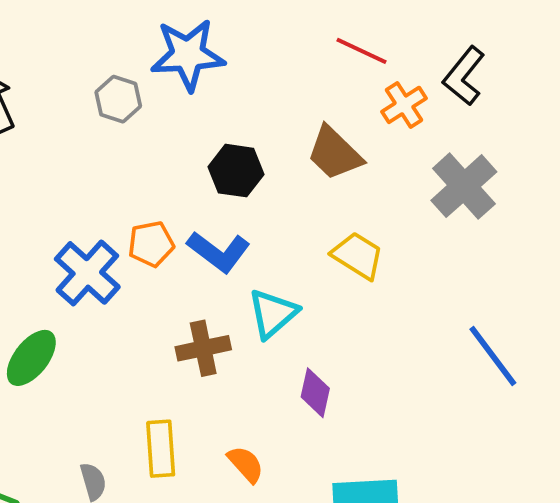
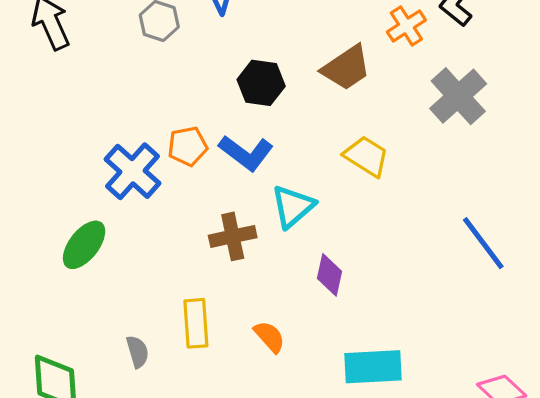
brown trapezoid: (335, 153) -> (346, 68), turned -78

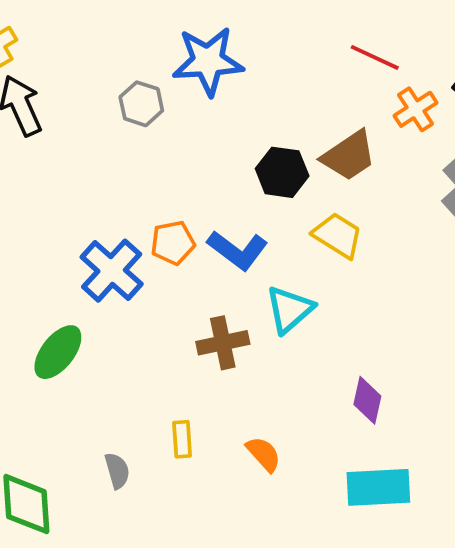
black hexagon: (261, 83) -> (282, 172), moved
yellow trapezoid: (366, 156) -> (338, 235), moved
purple diamond: (330, 275) -> (367, 400), moved
yellow rectangle: (196, 323) -> (182, 439), size x0.7

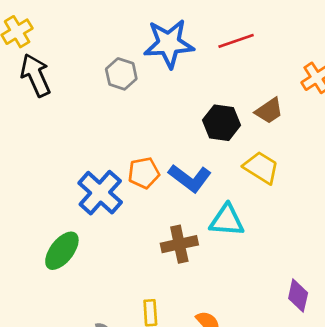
red line: (375, 57) -> (236, 41), moved, turned -44
brown trapezoid: (349, 156) -> (269, 111), size x0.7
cyan triangle: (290, 309) -> (227, 220), turned 45
purple diamond: (367, 400) -> (298, 296), moved

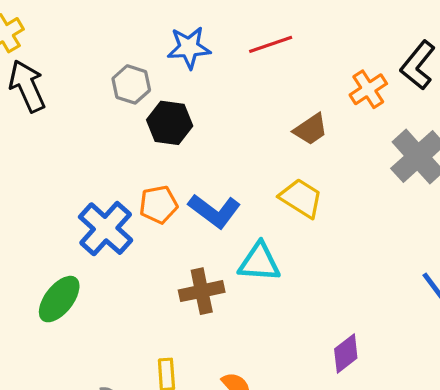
blue star: (169, 44) -> (189, 48), size x0.7
black hexagon: (222, 123) -> (170, 123), moved
purple diamond: (298, 296) -> (346, 354), turned 40

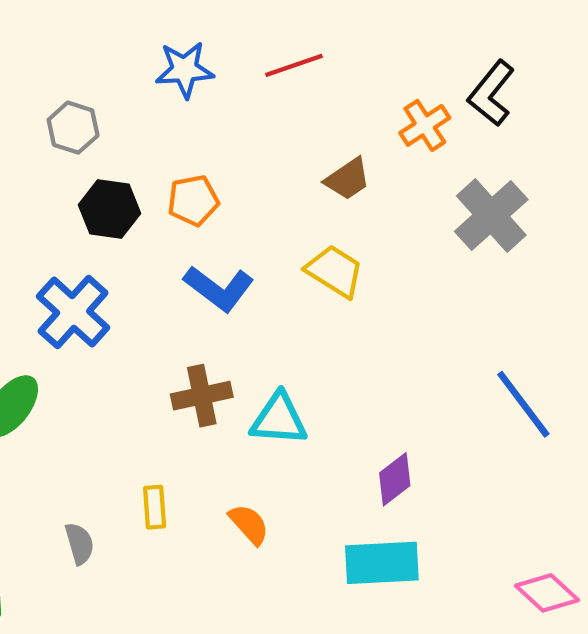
gray hexagon: (131, 84) -> (73, 128), moved
black hexagon: (170, 123) -> (110, 209), moved
orange pentagon: (158, 205) -> (193, 200), moved
cyan triangle: (259, 262) -> (279, 419), moved

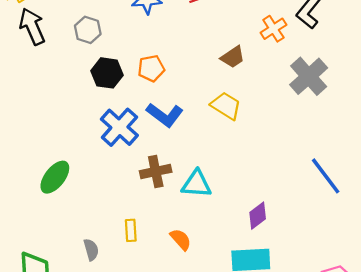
blue cross: (73, 312) -> (119, 127), moved

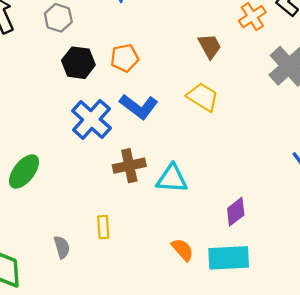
brown trapezoid: (233, 57) -> (210, 46), turned -85
orange semicircle: (181, 239) -> (182, 250), moved

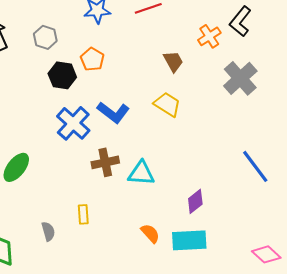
orange pentagon: (125, 58) -> (92, 59), moved, turned -30

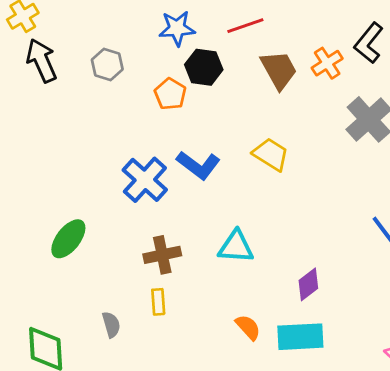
brown trapezoid: (173, 61) -> (279, 70), moved, size x1.4
black hexagon: (62, 75) -> (204, 67), moved
brown cross: (105, 162) -> (162, 255), moved

